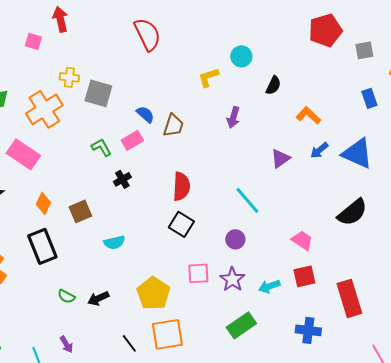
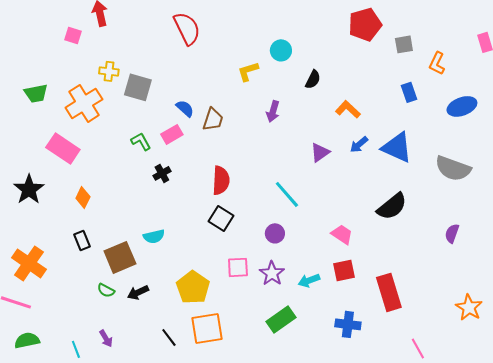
brown square: (80, 211) -> (120, 257), moved, size x1.4
black rectangle: (42, 246) -> (82, 240), size x0.6

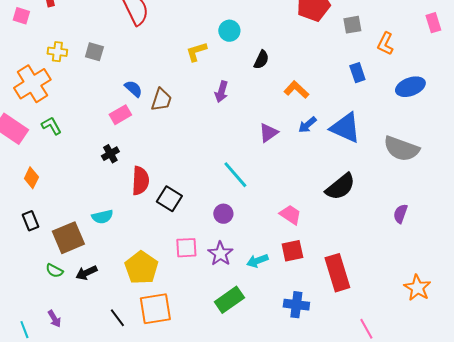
gray square: (138, 87) -> (94, 52), moved, size x0.7
green L-shape: (141, 141) -> (51, 126), moved
red semicircle: (221, 180) -> (140, 181), moved

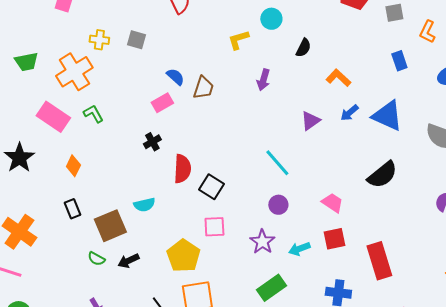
purple circle: (223, 214) -> (278, 205), moved
pink square: (186, 248) -> (214, 227), moved

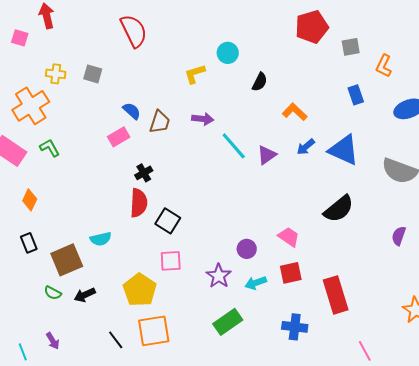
purple arrow: (263, 80) -> (203, 119), moved, turned -100
black cross: (152, 142) -> (144, 173), moved
cyan line: (277, 163) -> (234, 146), moved
purple circle: (278, 205) -> (247, 249), moved

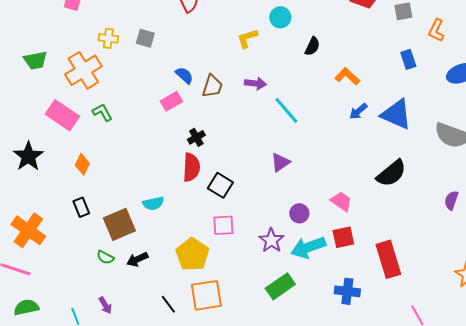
purple triangle: (267, 155) -> (280, 162), moved
cyan arrow: (256, 283) -> (308, 247), size x1.6

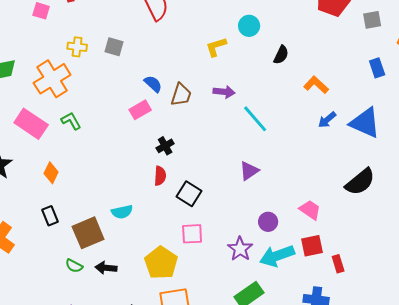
red semicircle: (191, 167) -> (160, 176), size x0.7
black arrow: (137, 259) -> (106, 268), turned 30
red rectangle: (388, 259) -> (338, 264), moved, size x0.5

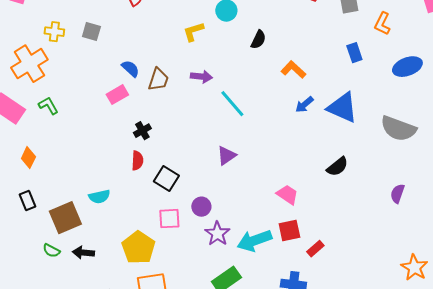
black semicircle: (360, 182) -> (337, 167), size x0.7
purple circle: (268, 222) -> (201, 207), moved
red rectangle: (338, 264) -> (315, 249), turned 66

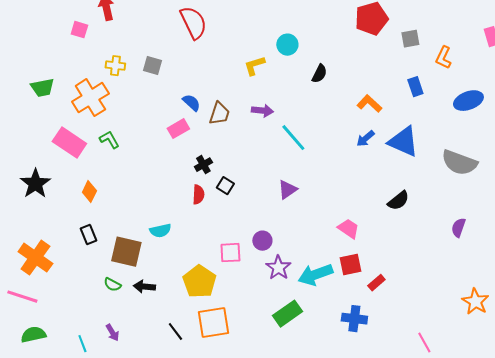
orange L-shape: (293, 70) -> (369, 104), moved
black square: (166, 179) -> (225, 186), moved, size x0.7
brown square: (65, 218) -> (126, 252), turned 36

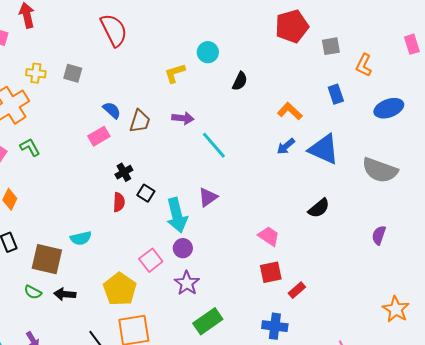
pink square: (230, 253) -> (151, 260), turned -35
purple star: (278, 268) -> (187, 283), moved
cyan arrow: (315, 275) -> (177, 215), moved, turned -84

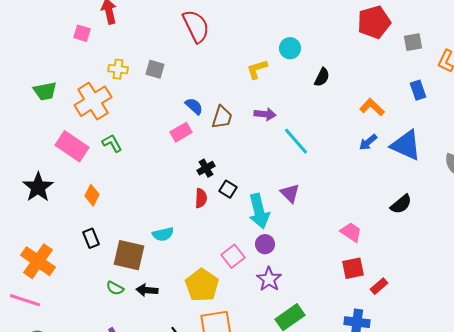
purple triangle: (208, 197) -> (290, 193), turned -40

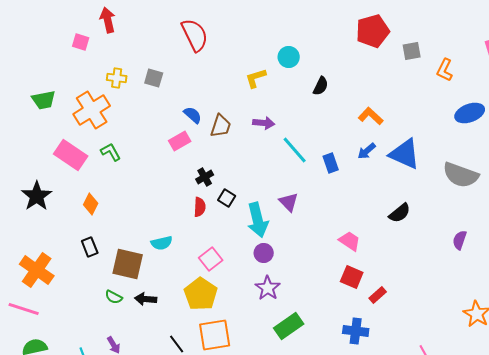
blue rectangle: (418, 90) -> (331, 163), moved
pink square: (233, 256) -> (211, 259), moved
red square: (353, 268) -> (352, 277), turned 35

